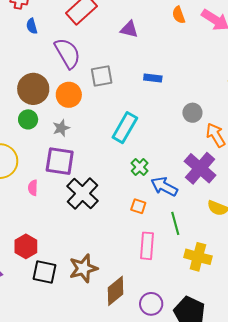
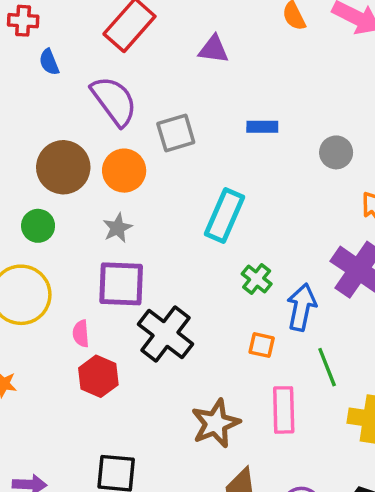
gray circle: (192, 113) -> (336, 152), moved
green circle: (28, 119) -> (38, 226), moved
blue arrow: (164, 187) -> (302, 307), turned 80
red hexagon: (26, 246) -> (98, 376), moved
brown star: (83, 268) -> (216, 423), moved

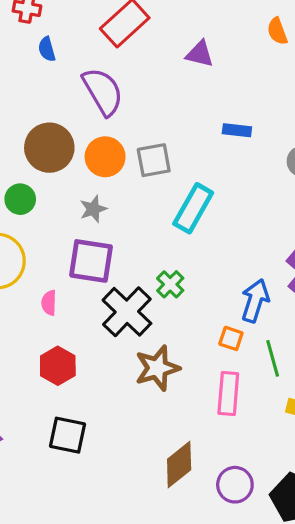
gray square: (176, 133) -> (154, 160), moved
green cross: (257, 279) -> (170, 284), moved
orange square: (262, 345) -> (231, 338), moved
red hexagon: (98, 376) -> (58, 366), moved
brown star: (216, 423) -> (157, 368), moved

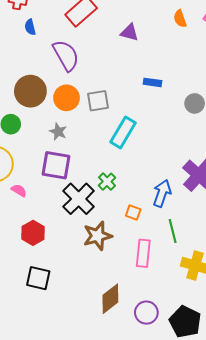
gray star: (93, 209) -> (58, 132), turned -30
pink semicircle: (49, 303) -> (19, 190), moved, turned 119
orange square: (231, 338) -> (133, 212), moved

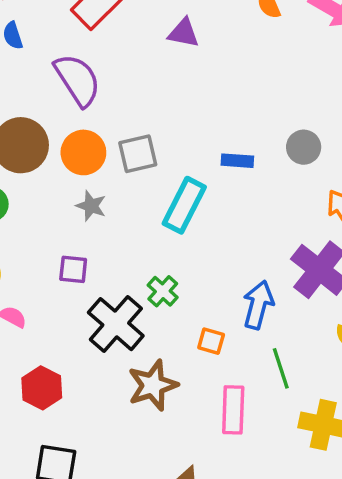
blue rectangle: (152, 82) -> (237, 161), moved
gray star: (58, 132) -> (91, 206), moved
purple square: (56, 165) -> (73, 269), size x0.6

